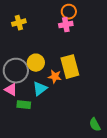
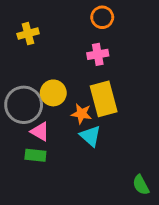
pink cross: (66, 25) -> (98, 54), moved
cyan triangle: (40, 89) -> (90, 136), moved, turned -42
pink triangle: (11, 90) -> (40, 132), moved

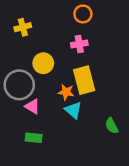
yellow circle: (53, 93) -> (43, 63), moved
green rectangle: (35, 155) -> (34, 138), moved
green semicircle: (141, 185) -> (112, 126), moved

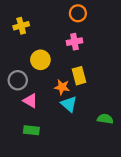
yellow rectangle: (84, 80) -> (79, 76), size x0.7
gray circle: (19, 85) -> (18, 80), size x0.7
green semicircle: (112, 126) -> (105, 119), turned 126

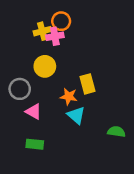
orange circle: (78, 13) -> (61, 21), moved
yellow cross: (21, 26) -> (42, 31), moved
pink cross: (74, 42) -> (55, 36), moved

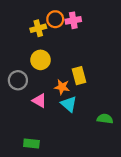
pink cross: (55, 36) -> (73, 20), moved
pink triangle: (34, 112) -> (39, 101), moved
green rectangle: (35, 144) -> (31, 144), moved

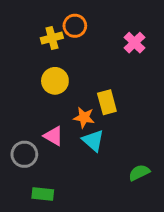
pink cross: (73, 20) -> (134, 43), moved, turned -35
gray circle: (18, 80) -> (24, 154), moved
green semicircle: (105, 119) -> (139, 173), moved, turned -35

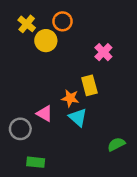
yellow cross: (52, 38) -> (27, 24), moved, turned -36
pink cross: (134, 43) -> (103, 52), moved
yellow circle: (55, 81) -> (46, 41), moved

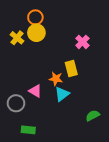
orange circle: (63, 21) -> (35, 17), moved
yellow cross: (27, 24) -> (17, 38), moved
cyan triangle: (78, 117) -> (62, 94), turned 42

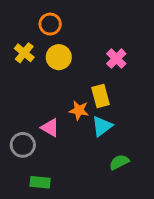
yellow circle: (36, 33) -> (59, 57), moved
cyan triangle: (62, 94) -> (102, 126), moved
green semicircle: (93, 116) -> (119, 162), moved

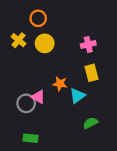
pink cross: (116, 59) -> (88, 44), turned 32
yellow rectangle: (100, 96) -> (92, 73), moved
gray circle: (23, 145) -> (26, 103), moved

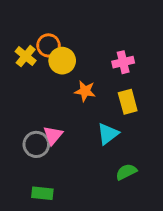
orange circle: (38, 18) -> (48, 45), moved
orange star: (60, 84) -> (85, 91), moved
pink triangle: (38, 97) -> (53, 135), turned 40

